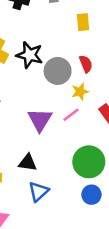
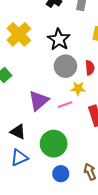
black star: (29, 55) -> (59, 39), moved
green circle: (89, 162) -> (54, 144), moved

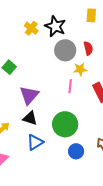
yellow cross: (19, 34) -> (31, 28), moved, size x0.6
purple triangle: (39, 101) -> (29, 95), moved
pink line: (65, 105) -> (70, 86), turned -56

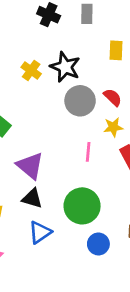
red semicircle: (88, 48) -> (113, 97), turned -32
yellow star: (80, 69) -> (113, 127), moved
purple triangle: (29, 95) -> (30, 166), turned -30

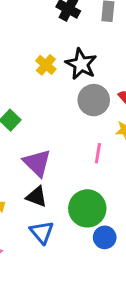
blue triangle: (40, 232) -> (42, 232), turned -40
blue circle: (98, 244) -> (105, 237), moved

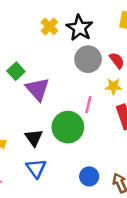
purple triangle: (37, 163) -> (38, 89), moved
black triangle: (37, 197) -> (34, 138), turned 30
green circle: (87, 208) -> (68, 127), moved

